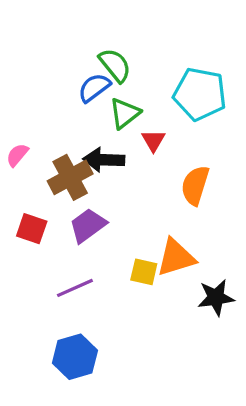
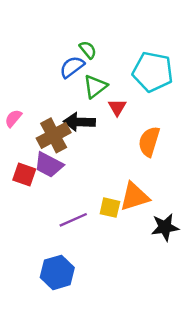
green semicircle: (115, 65) -> (88, 50), size x0.7
purple trapezoid: (88, 225) -> (49, 165), moved, turned -116
purple line: (75, 288) -> (73, 220), moved

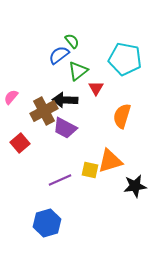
purple trapezoid: (49, 165) -> (65, 128), moved
red square: (24, 175) -> (20, 143), turned 30

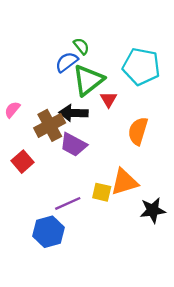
green triangle: (78, 71) -> (88, 80), size x1.4
blue hexagon: (47, 223) -> (49, 232), moved

